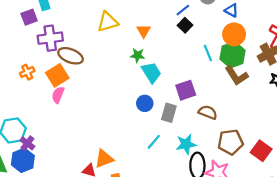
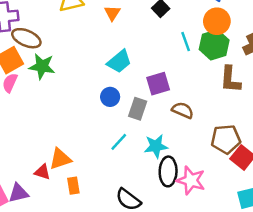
green star: (137, 55) -> (42, 66), moved, size x1.5
cyan trapezoid: (151, 73) -> (119, 61), turned 80
brown L-shape: (236, 76) -> (230, 79), moved, turned 35
brown pentagon: (230, 142) -> (226, 139), moved

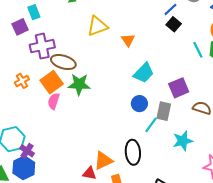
orange triangle: (112, 13) -> (128, 40), moved
cyan line: (119, 142) -> (151, 125), moved
black ellipse: (168, 171) -> (133, 152), moved

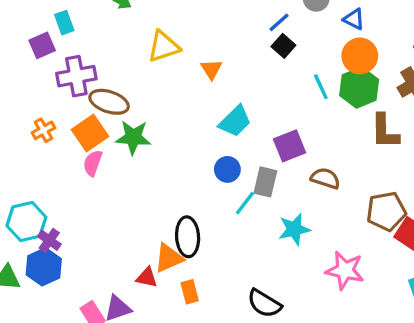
black ellipse: (133, 152) -> (188, 237), moved

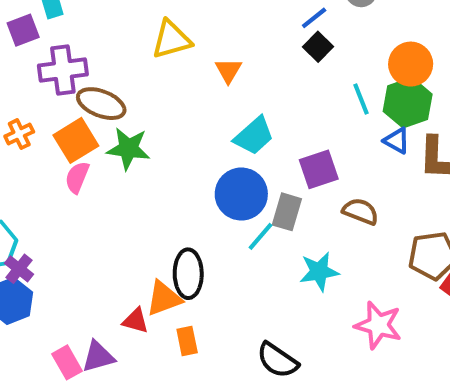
blue triangle: (354, 19) -> (397, 141), moved
blue circle: (227, 169) -> (241, 194), size x1.6

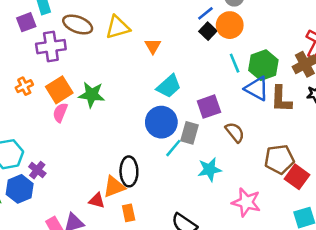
orange circle: (411, 64) -> (230, 25), moved
brown ellipse: (101, 104) -> (78, 24), moved
blue triangle: (397, 141) -> (257, 89), size x1.5
brown semicircle: (360, 211) -> (235, 132), turned 30
purple cross: (19, 269) -> (37, 170), moved

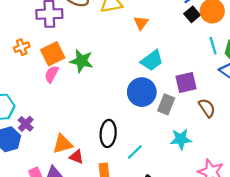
cyan line: (173, 148) -> (135, 152), moved
orange triangle: (114, 187) -> (63, 144), moved

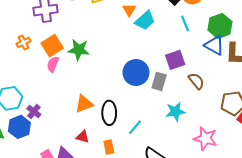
cyan line: (213, 46) -> (185, 23), moved
cyan trapezoid: (152, 60) -> (145, 20), moved
orange triangle: (63, 144) -> (84, 104), moved

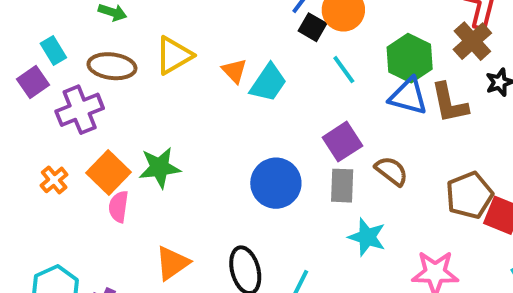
gray rectangle: (159, 81) -> (342, 186), moved
orange triangle: (84, 104) -> (172, 263), moved
cyan star: (175, 112) -> (367, 237), turned -30

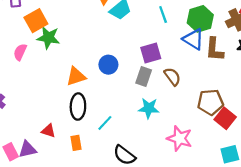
orange square: (109, 172) -> (36, 21), moved
blue circle: (276, 183) -> (108, 65), size x0.7
cyan star: (367, 237) -> (149, 108), turned -30
orange triangle: (172, 263) -> (76, 76), moved

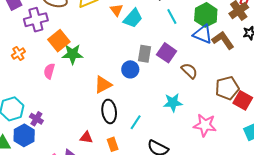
brown L-shape: (214, 49) -> (223, 40), turned 150
purple square: (151, 53) -> (167, 53), turned -30
gray rectangle: (144, 77) -> (145, 54), moved

